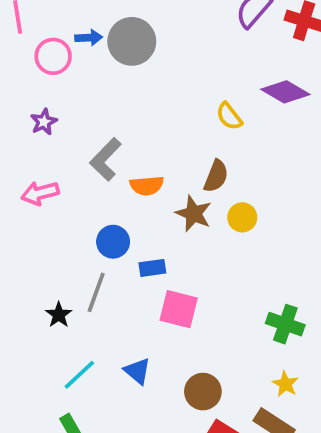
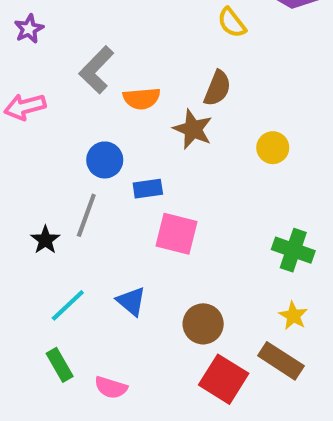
yellow circle: (242, 217) -> (273, 148), moved

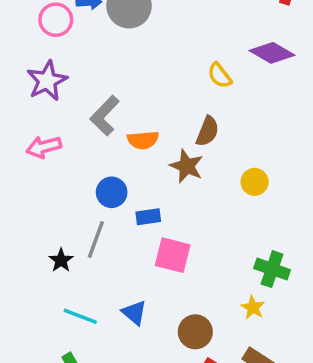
purple star: (29, 29) -> (47, 81), size x1.6
cyan line: (68, 305) -> (80, 316), turned 64
yellow star: (293, 316) -> (253, 307), moved

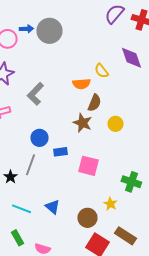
purple diamond: (272, 53) -> (131, 58), turned 40
orange semicircle: (143, 140) -> (81, 84), moved
yellow circle: (255, 182) -> (115, 124), moved
pink square: (173, 255) -> (88, 166), moved
yellow star: (253, 307) -> (110, 204), moved

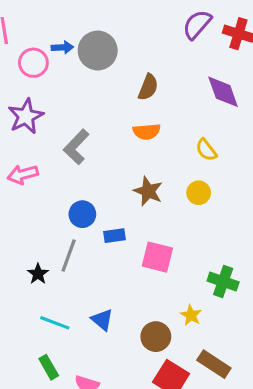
yellow semicircle: (101, 71) -> (206, 150), moved
brown semicircle: (94, 103) -> (148, 87), moved

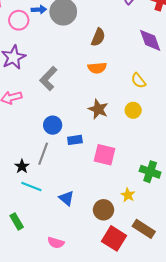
cyan line: (55, 323) -> (31, 187), moved
green rectangle: (49, 367) -> (17, 221), moved

